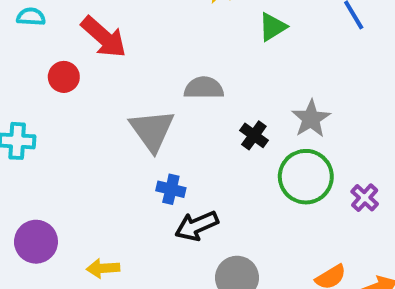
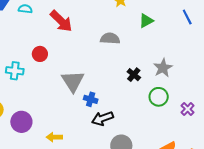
red circle: (64, 77) -> (40, 54), moved
gray semicircle: (204, 88) -> (110, 38), moved
gray triangle: (152, 130) -> (73, 81), moved
green circle: (306, 177) -> (159, 97), size x0.7

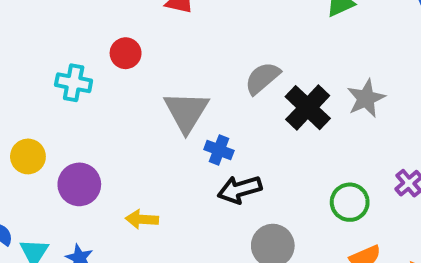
gray semicircle: (110, 38) -> (262, 78), moved, turned -48
black cross: (134, 75) -> (308, 108), size x1.6
green circle: (159, 97) -> (350, 202), moved

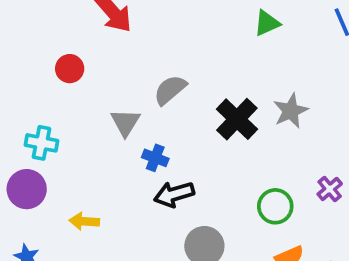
gray semicircle: (262, 78) -> (170, 90), moved
cyan cross: (74, 83) -> (41, 143), moved
gray triangle: (186, 112) -> (125, 123), size x0.7

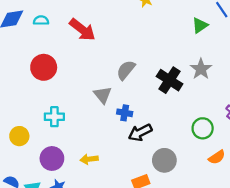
green triangle: (267, 23) -> (200, 25), moved
red circle: (70, 69) -> (44, 67), moved, size x1.5
purple circle: (27, 189) -> (52, 158), moved

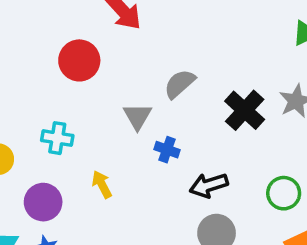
red circle: (44, 67) -> (79, 60), moved
black arrow: (140, 133) -> (209, 185), moved
yellow arrow: (89, 159) -> (102, 184), moved, turned 60

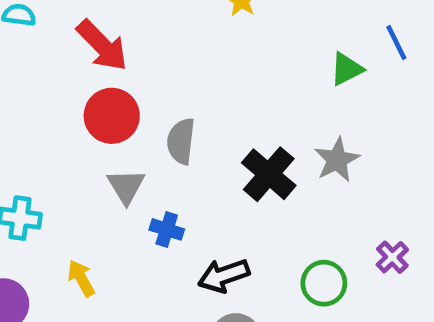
red circle: (79, 60) -> (112, 116), moved
gray semicircle: (180, 84) -> (181, 141), turned -40

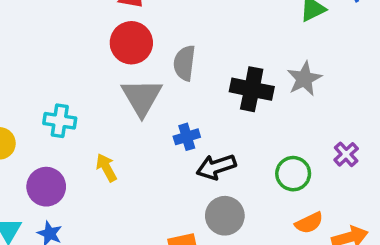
black cross: (269, 174) -> (252, 89), turned -30
gray triangle: (126, 186) -> (142, 97), size x1.4
blue cross: (167, 229) -> (187, 137), moved, turned -35

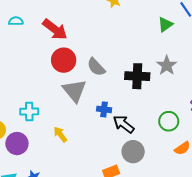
gray semicircle: (184, 63) -> (96, 67), turned -42
blue cross: (187, 137) -> (104, 109), turned 32
black arrow: (216, 167) -> (124, 124), turned 65
purple circle: (46, 187) -> (17, 144), moved

